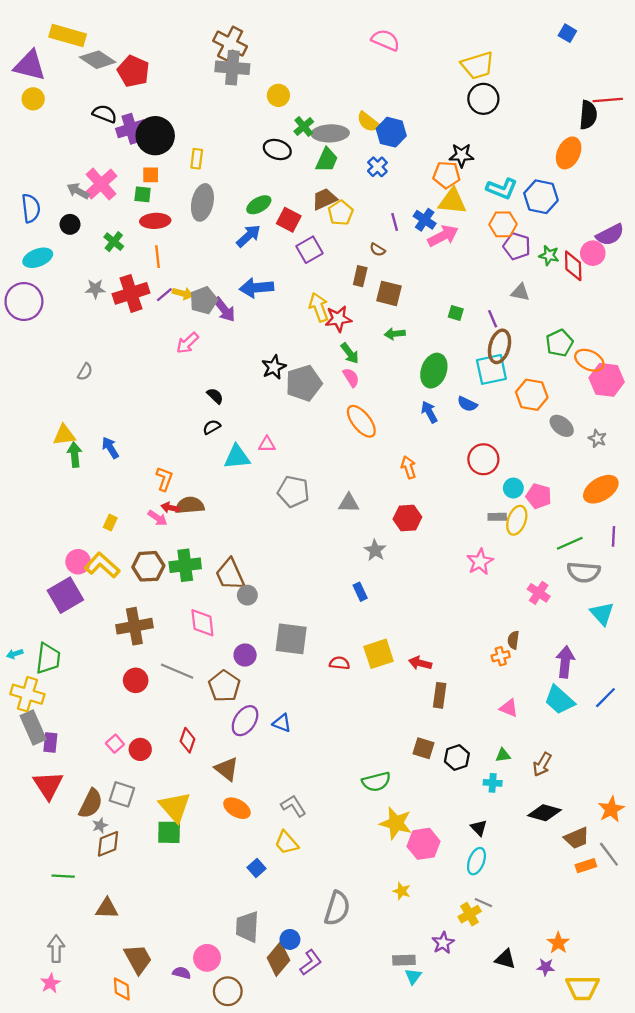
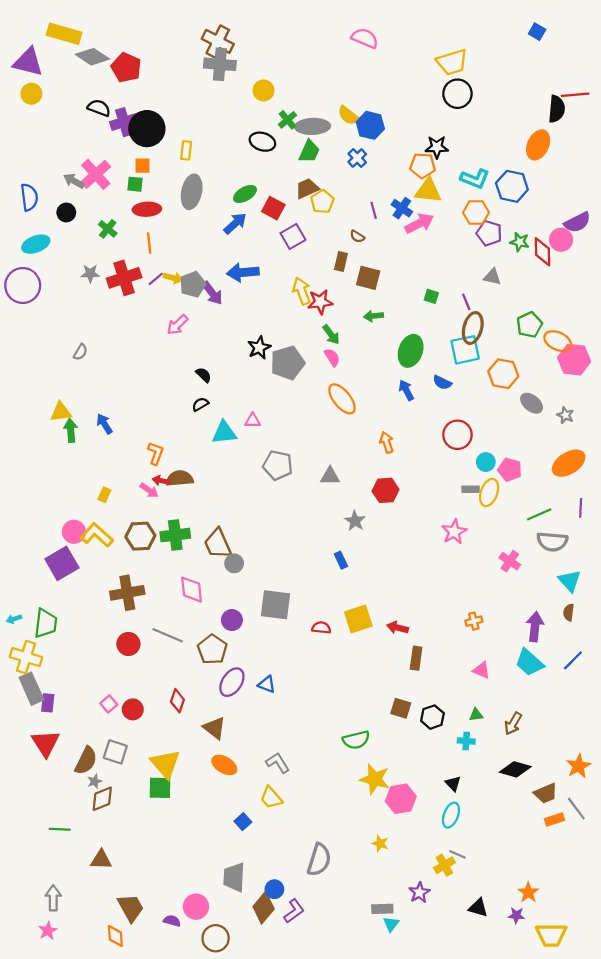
brown semicircle: (513, 640) -> (569, 612), moved

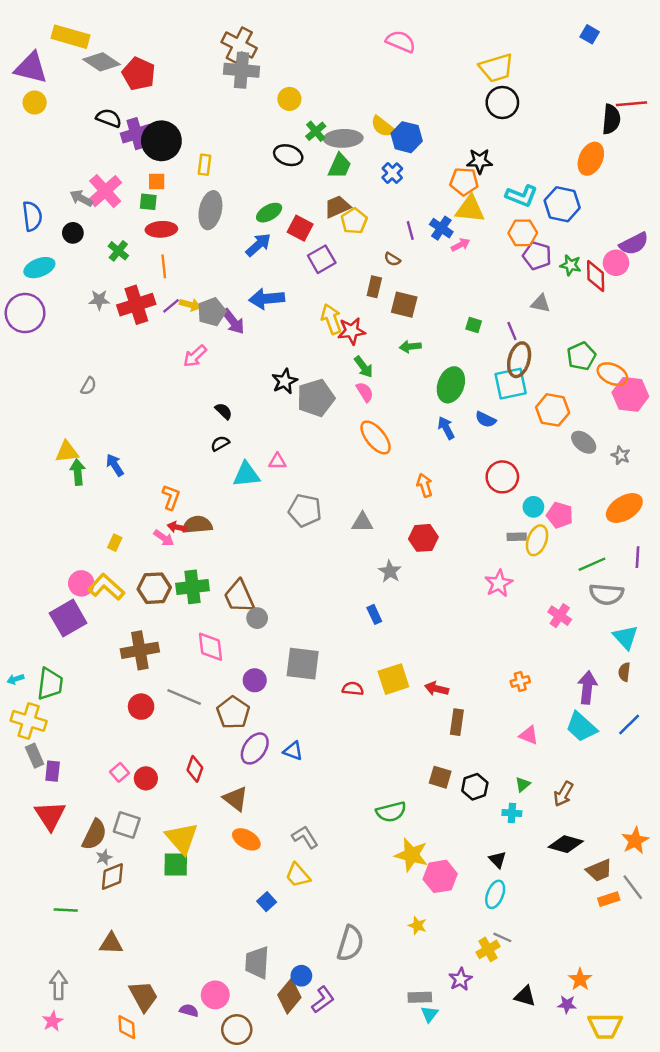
pink arrow: (419, 223) -> (460, 245), size x0.6
gray rectangle: (31, 689) -> (35, 756), size x0.7
green triangle: (476, 715) -> (523, 784), turned -32

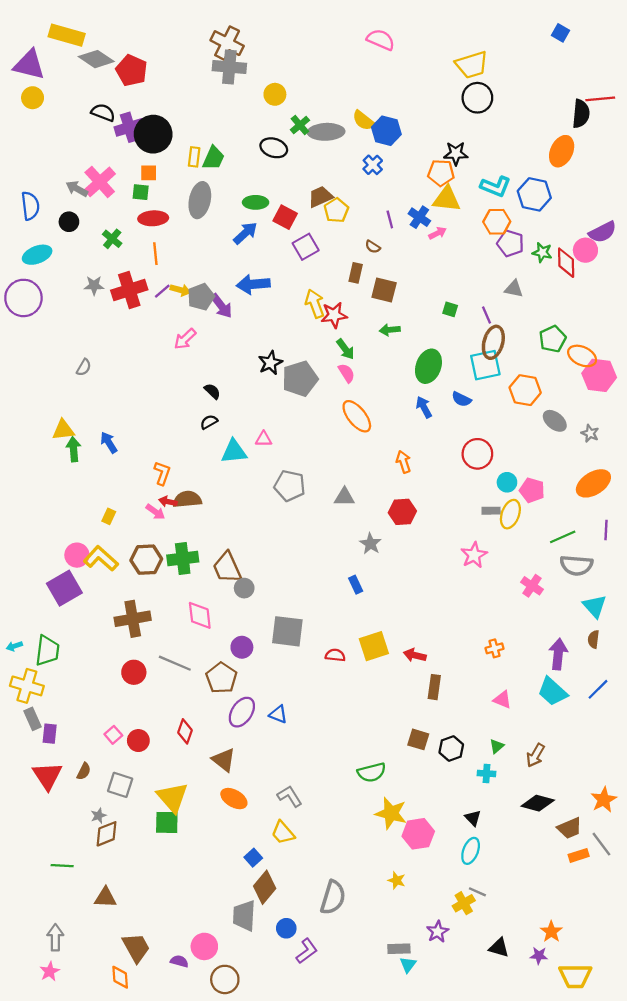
green trapezoid: (340, 166) -> (213, 158), moved
green ellipse: (269, 213) -> (256, 202), turned 30
brown semicircle: (94, 835) -> (84, 771), moved, size x0.6
brown diamond: (289, 996) -> (265, 887), moved

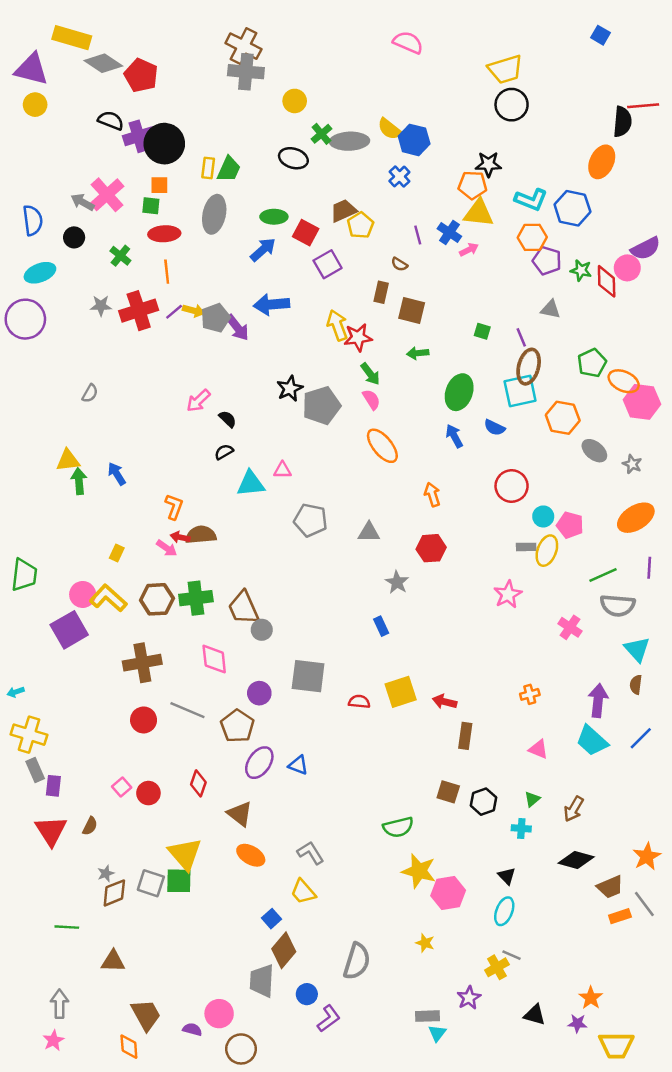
pink arrow: (185, 339) -> (198, 401), moved
green trapezoid: (47, 651) -> (24, 575), moved
gray square: (120, 785) -> (151, 883), moved

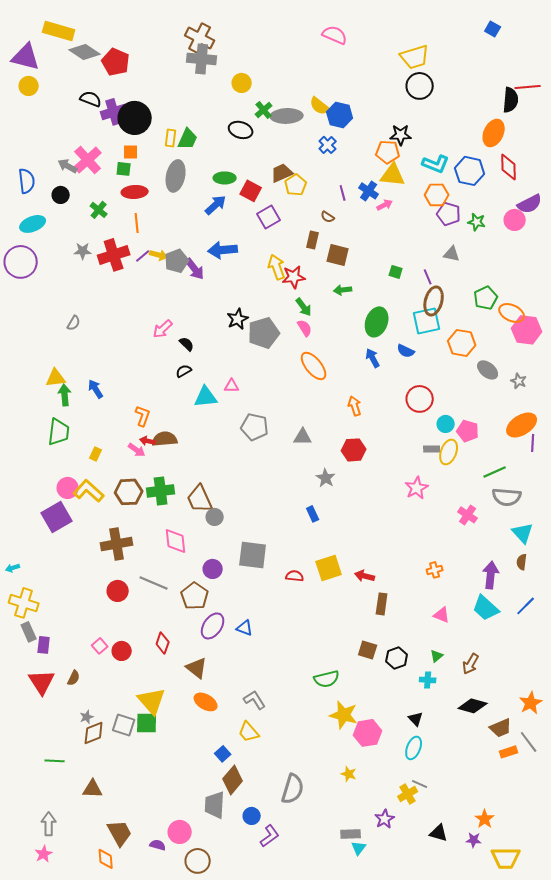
red diamond: (607, 281) -> (509, 167), moved
purple line: (649, 568) -> (533, 443), moved
green trapezoid: (24, 575) -> (59, 432), moved

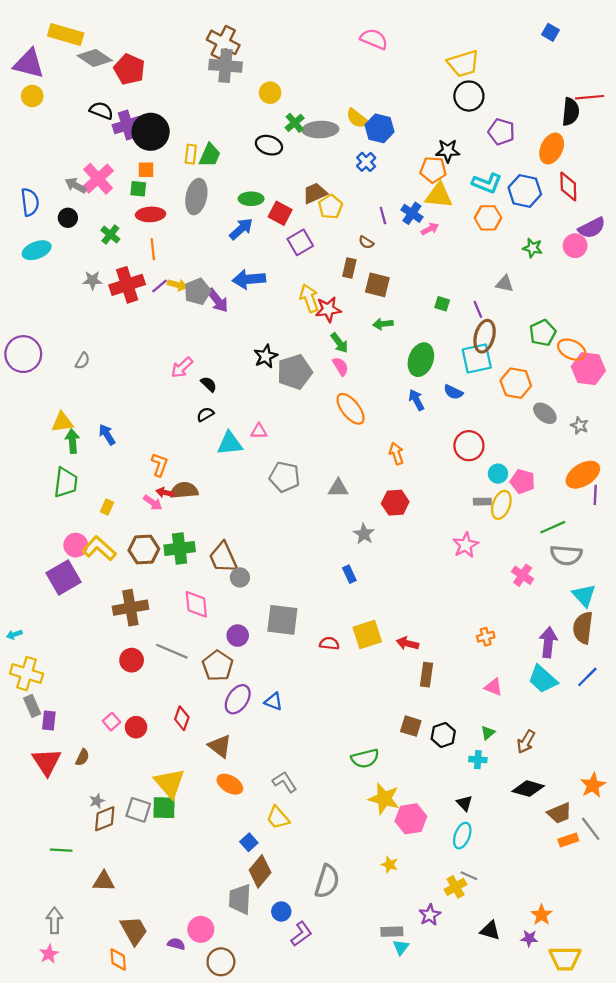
purple pentagon: (449, 214) -> (501, 132), moved
purple circle: (21, 262) -> (23, 354), moved
brown semicircle: (522, 562) -> (583, 628), size x1.8

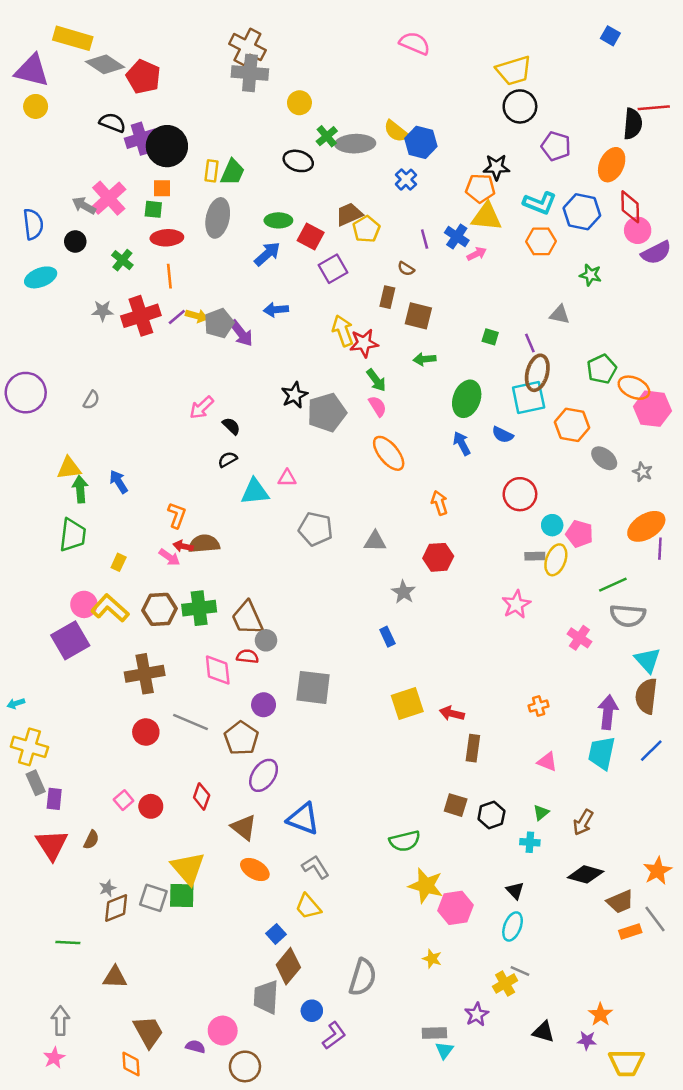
pink circle: (575, 246) -> (638, 230), moved
blue arrow: (249, 279) -> (276, 310), size x0.7
red semicircle: (329, 643) -> (247, 656), moved
cyan trapezoid: (543, 679) -> (602, 753), turned 60
blue triangle: (273, 701) -> (303, 819), moved, size x1.6

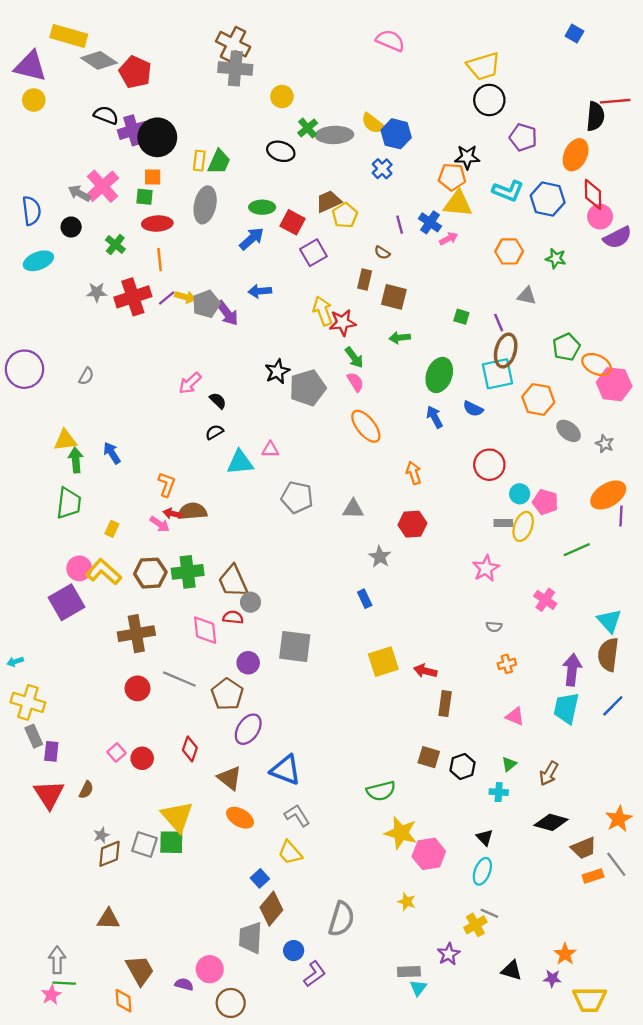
orange hexagon: (541, 241) -> (509, 251), moved
gray semicircle: (628, 616) -> (494, 627), moved, size x0.5
green line: (68, 943) -> (64, 983), moved

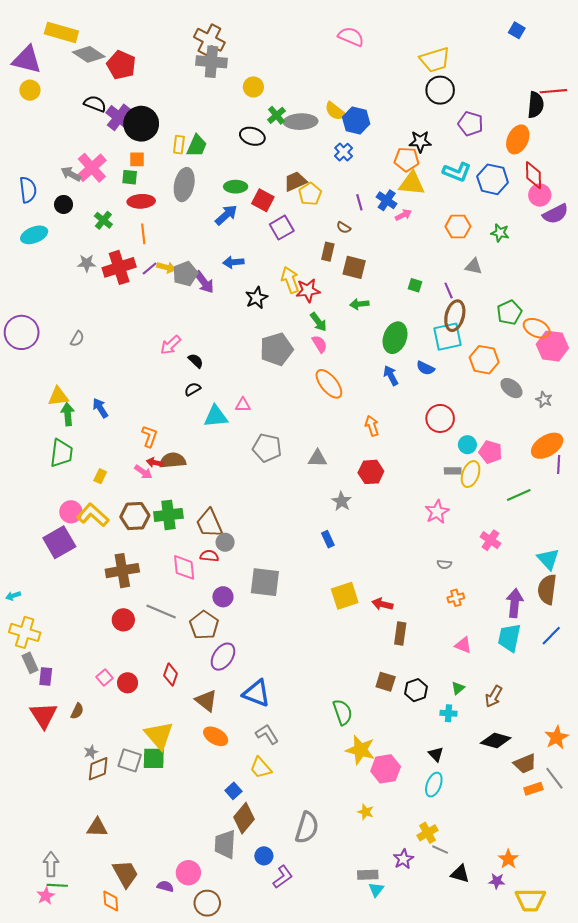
purple cross: (133, 130) -> (119, 117), turned -35
black star: (277, 371) -> (257, 298), moved
green semicircle: (381, 791) -> (343, 712), turned -95
gray line: (489, 913) -> (440, 850), moved

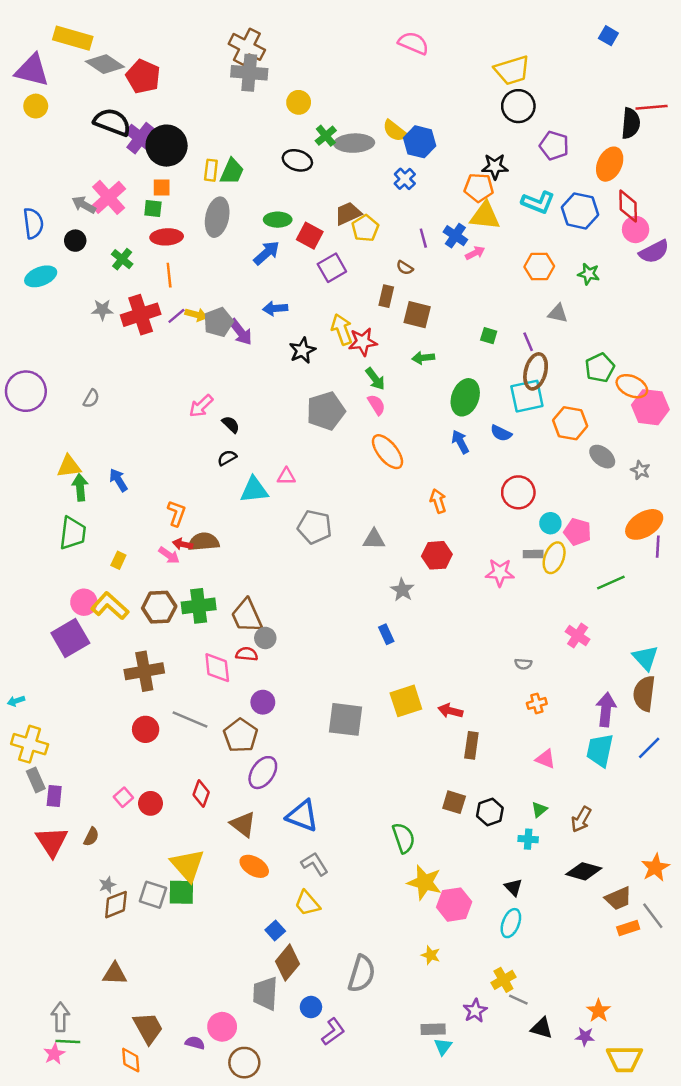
black semicircle: (95, 104) -> (112, 122), size x1.4
pink star: (437, 512) -> (500, 573), moved, turned 30
gray square: (265, 582) -> (346, 719), moved

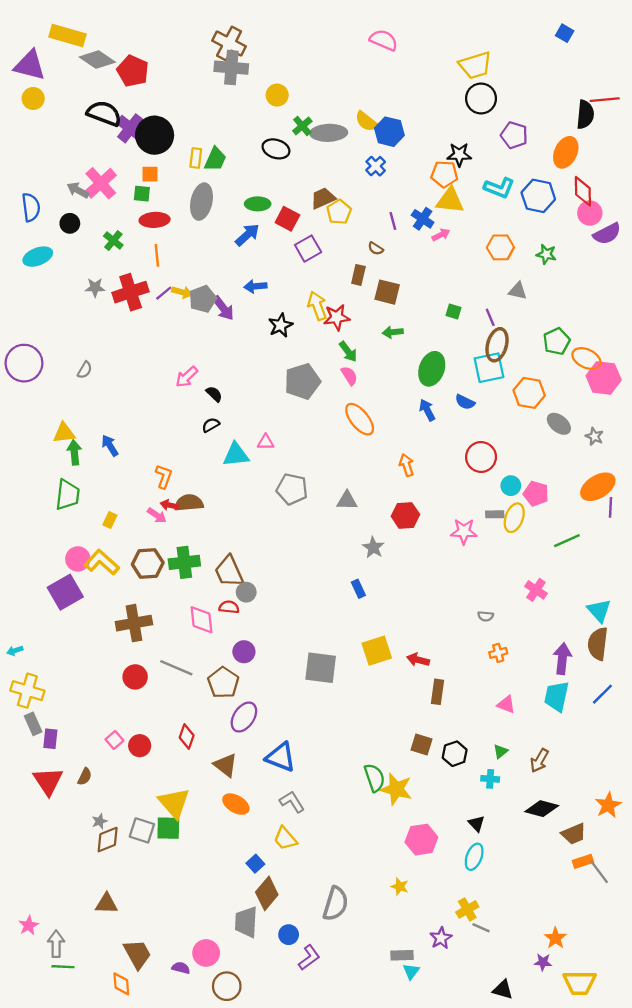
yellow star: (424, 882) -> (396, 789), moved
gray line: (653, 916) -> (599, 872), moved
black triangle: (542, 1028) -> (503, 990), moved
pink star: (54, 1054) -> (29, 925), moved

